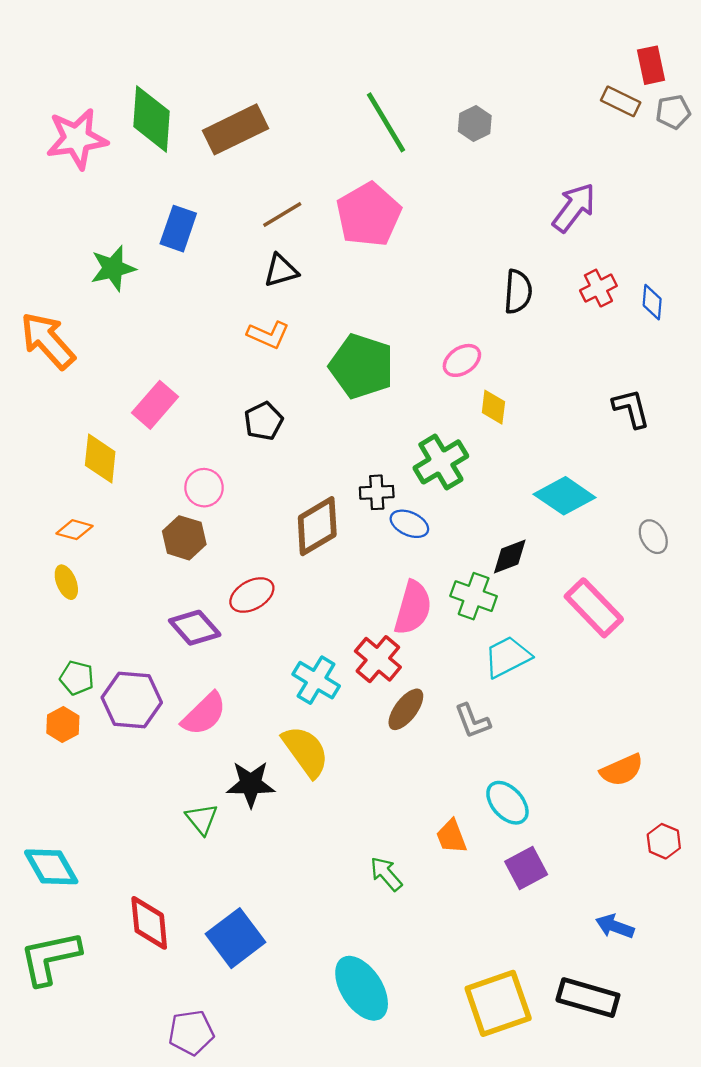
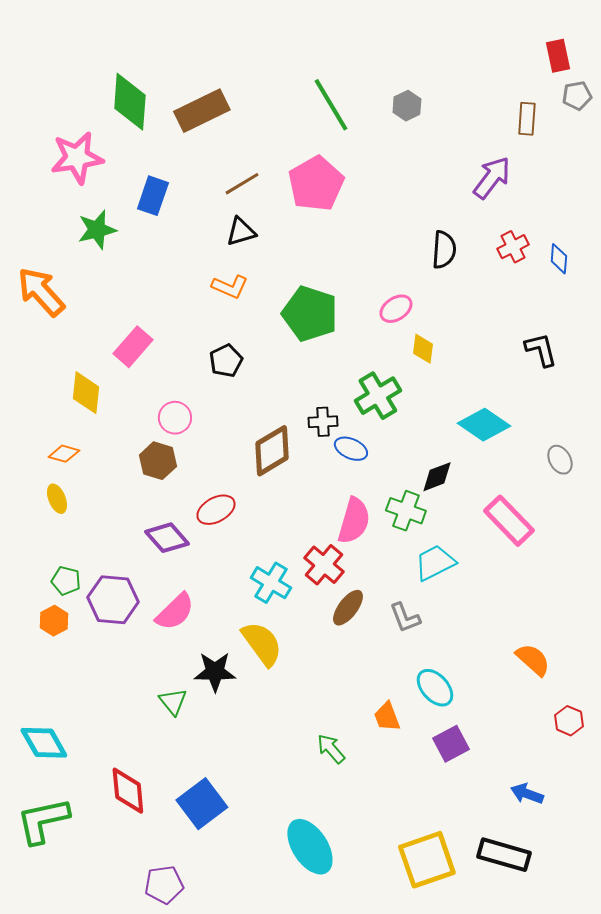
brown rectangle: (621, 101) -> (527, 119), moved, turned 68
pink star: (77, 139) -> (77, 158), moved
orange semicircle: (622, 770) -> (533, 660), turned -114

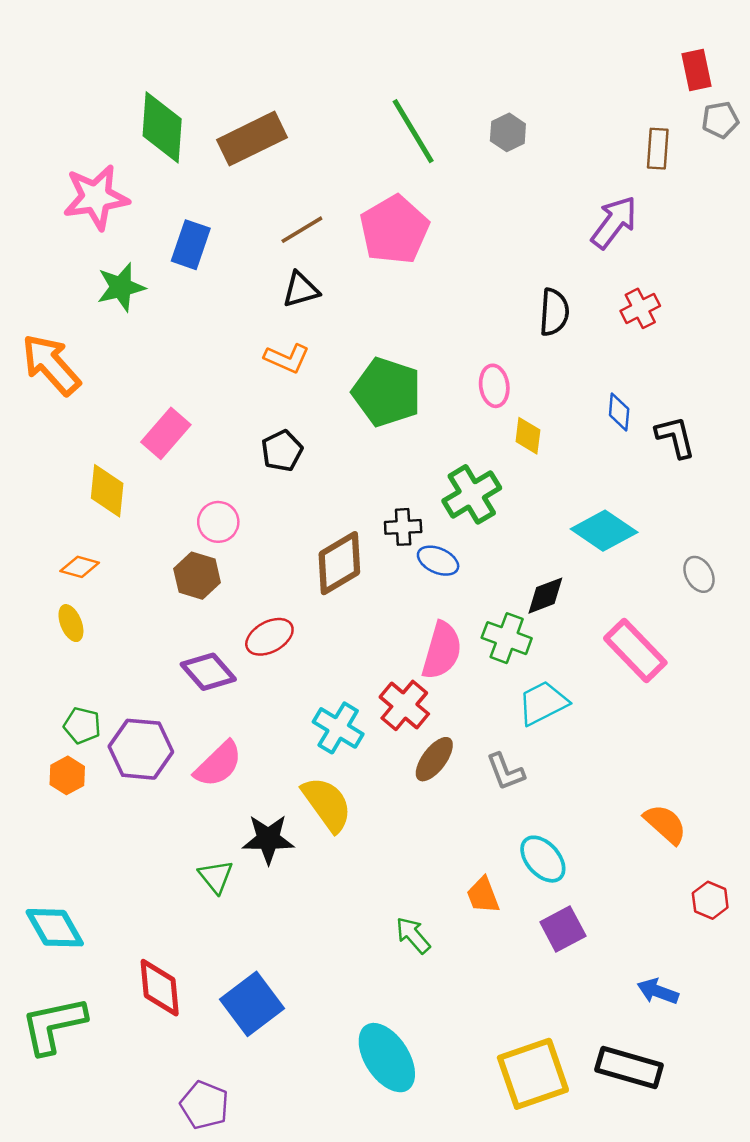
blue diamond: (559, 259) -> (619, 412), moved
pink ellipse: (396, 309) -> (494, 386), turned -64
purple pentagon: (164, 885) -> (205, 1105), turned 30

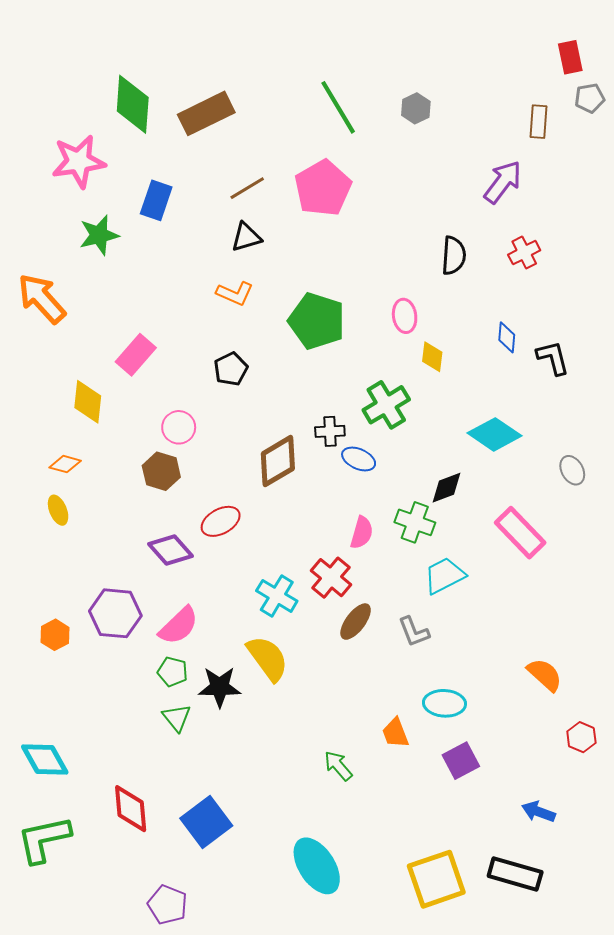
pink semicircle: (442, 651) -> (362, 533), size x0.7
green pentagon: (82, 725) -> (173, 672), moved
cyan ellipse: (543, 859) -> (444, 703), turned -45

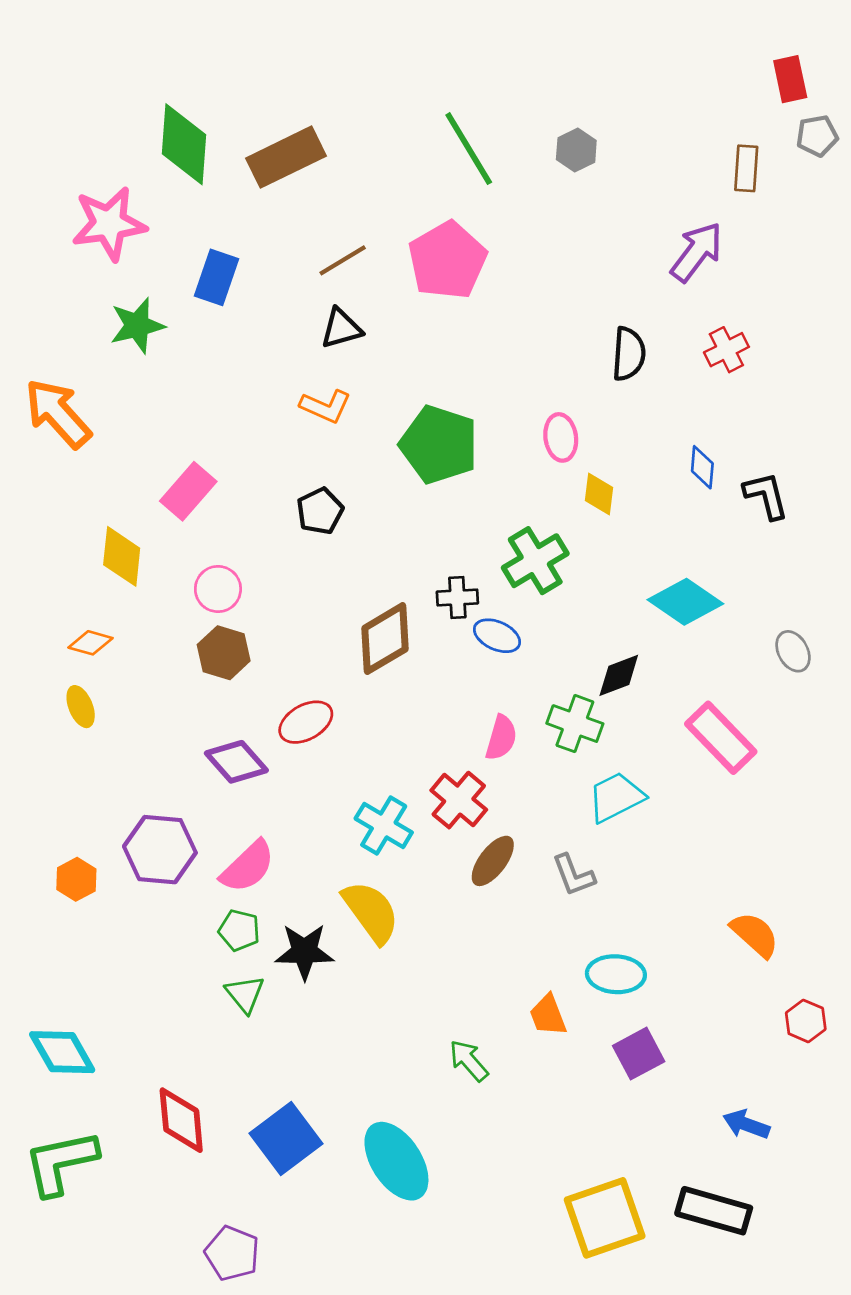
pink circle: (179, 427) -> (218, 589), moved
cyan ellipse: (317, 866) -> (396, 1161), moved

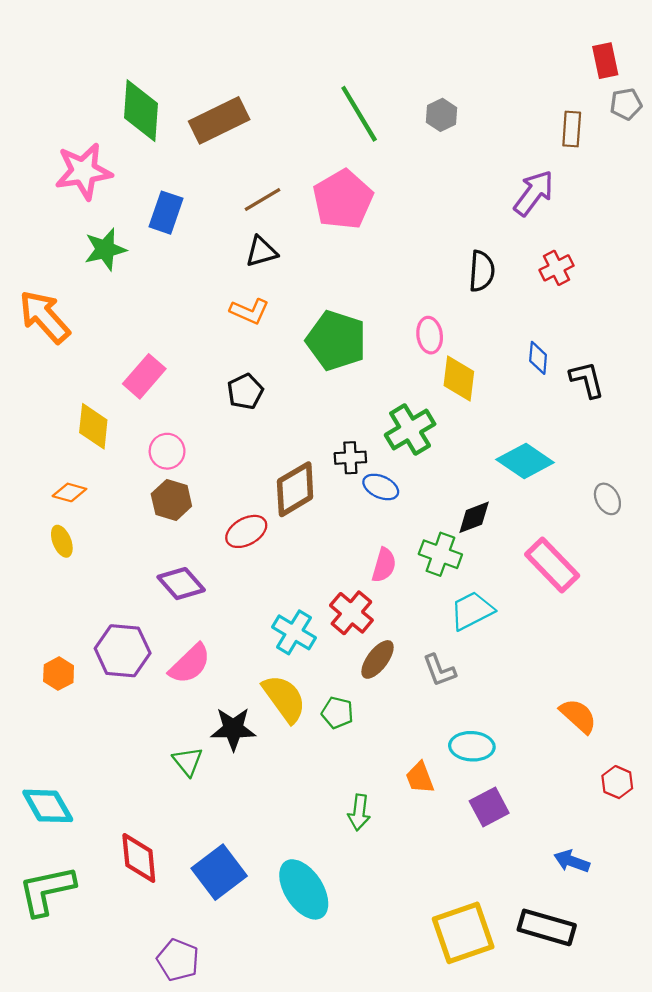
yellow diamond: (599, 494) -> (459, 379), size x1.4
red ellipse: (306, 722) -> (246, 531), moved
green pentagon: (239, 930) -> (337, 713), moved
green arrow: (469, 1061) -> (359, 812), turned -132

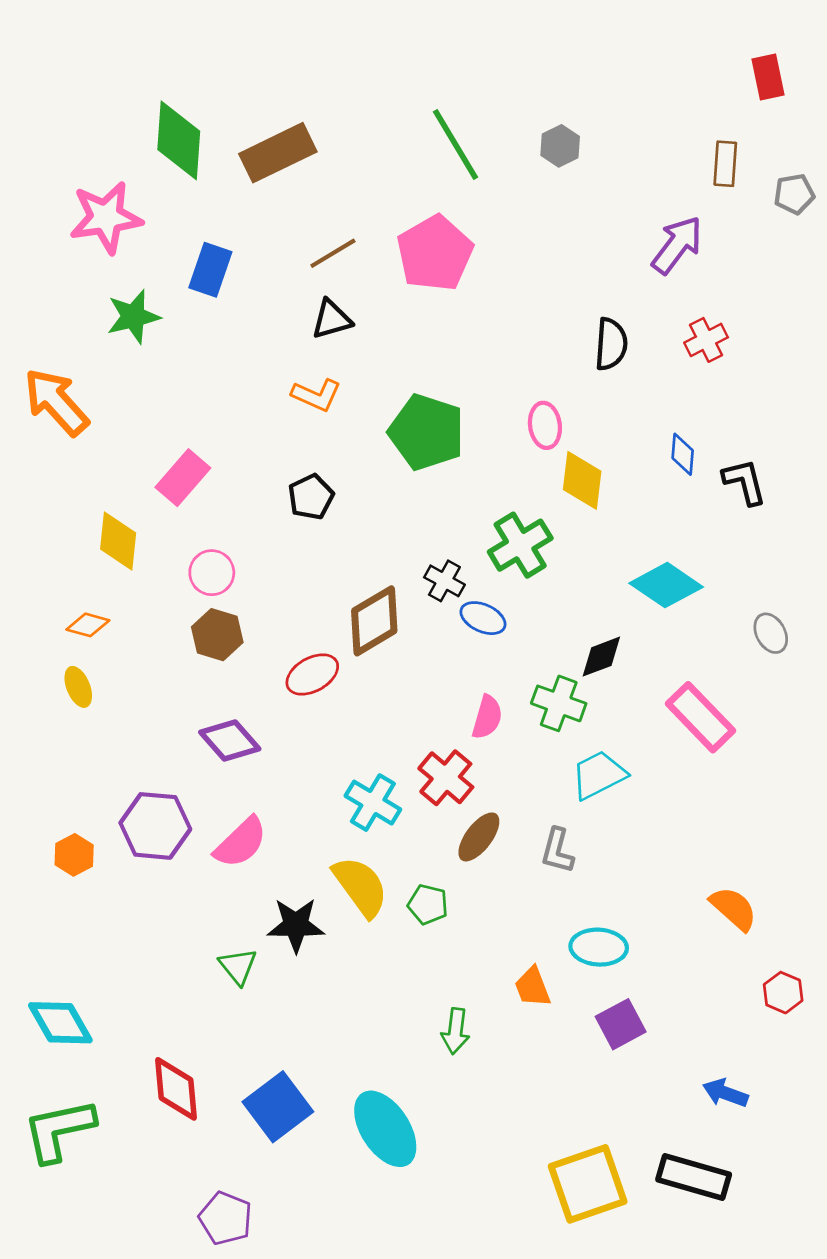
gray pentagon: (626, 104) -> (794, 194), moved
black cross: (350, 458) -> (444, 581), turned 32
gray L-shape: (439, 670) -> (557, 851), turned 36

